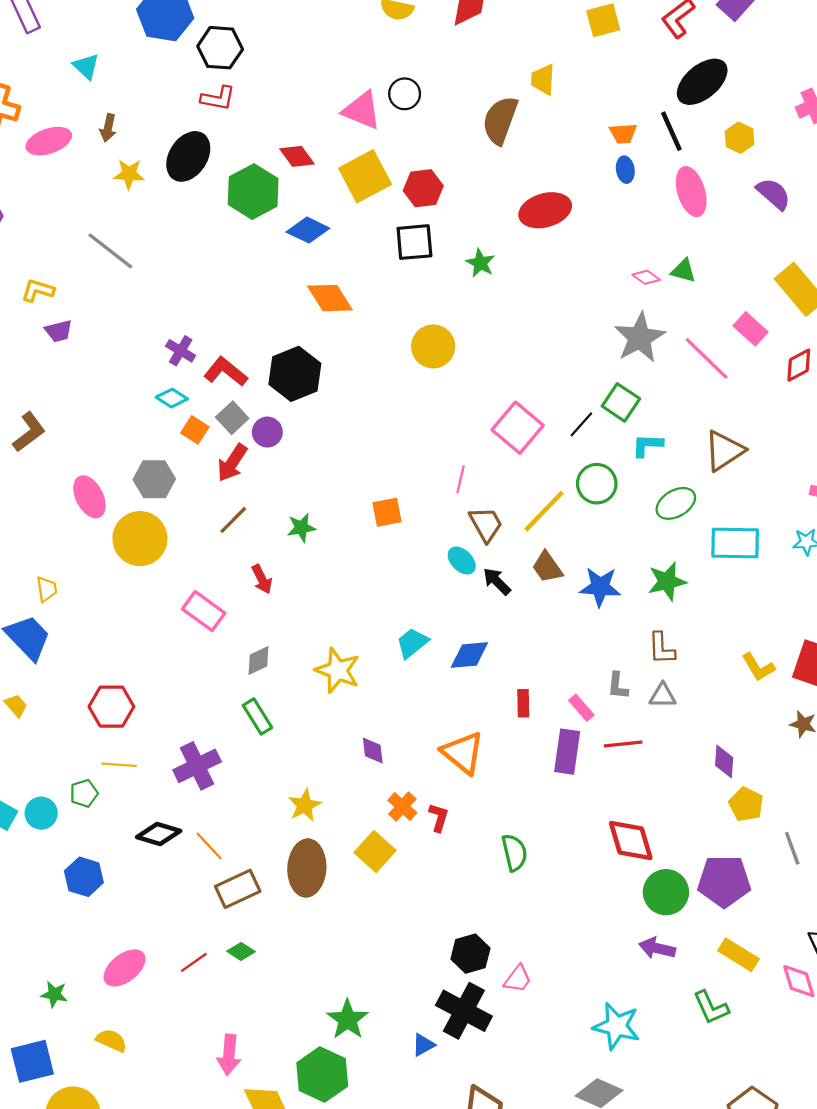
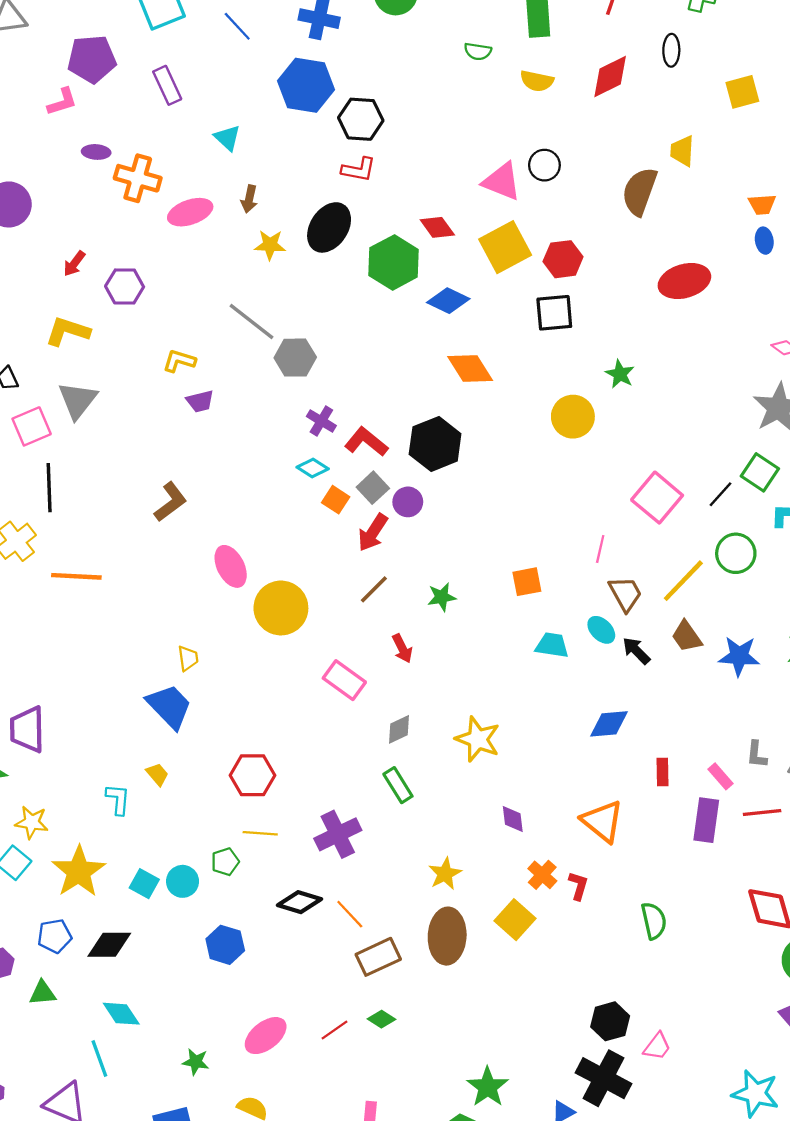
green star: (480, 263) -> (620, 374), moved
gray hexagon: (154, 479) -> (295, 358), moved
cyan trapezoid: (412, 643) -> (552, 645), moved, turned 48

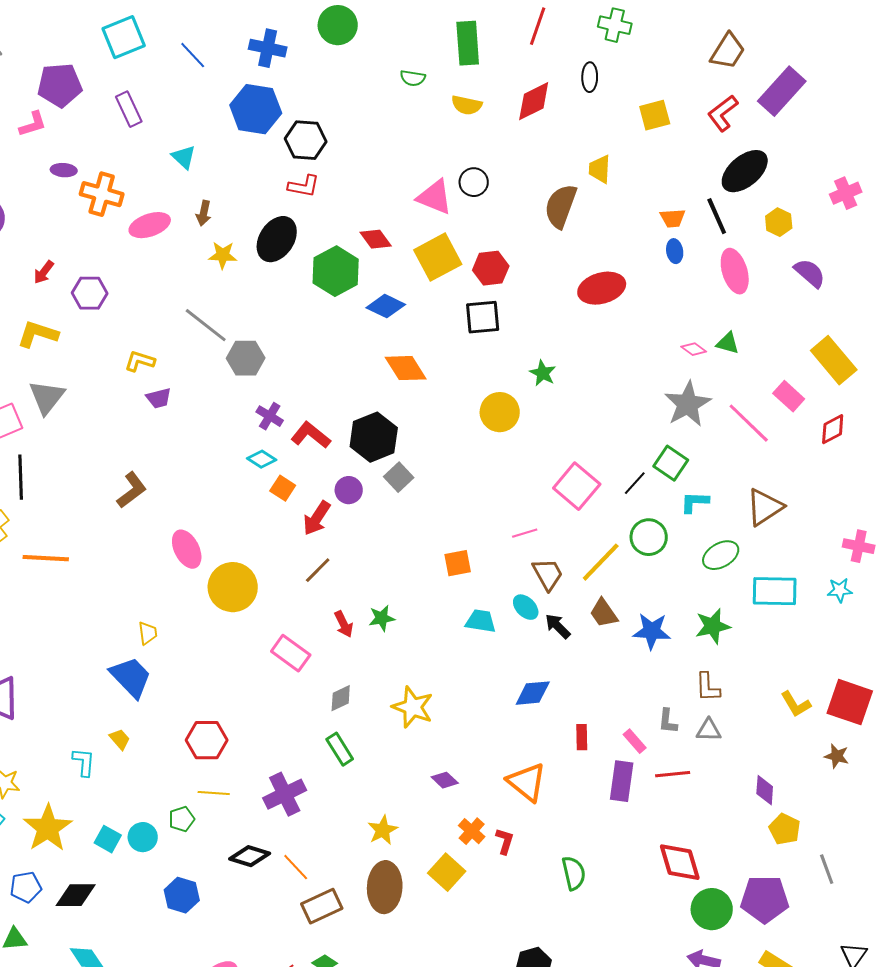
gray square: (373, 488) -> (399, 477), moved
pink line: (600, 549) -> (525, 533), turned 60
green star: (442, 597) -> (382, 618), moved
purple diamond: (513, 819) -> (445, 780), turned -40

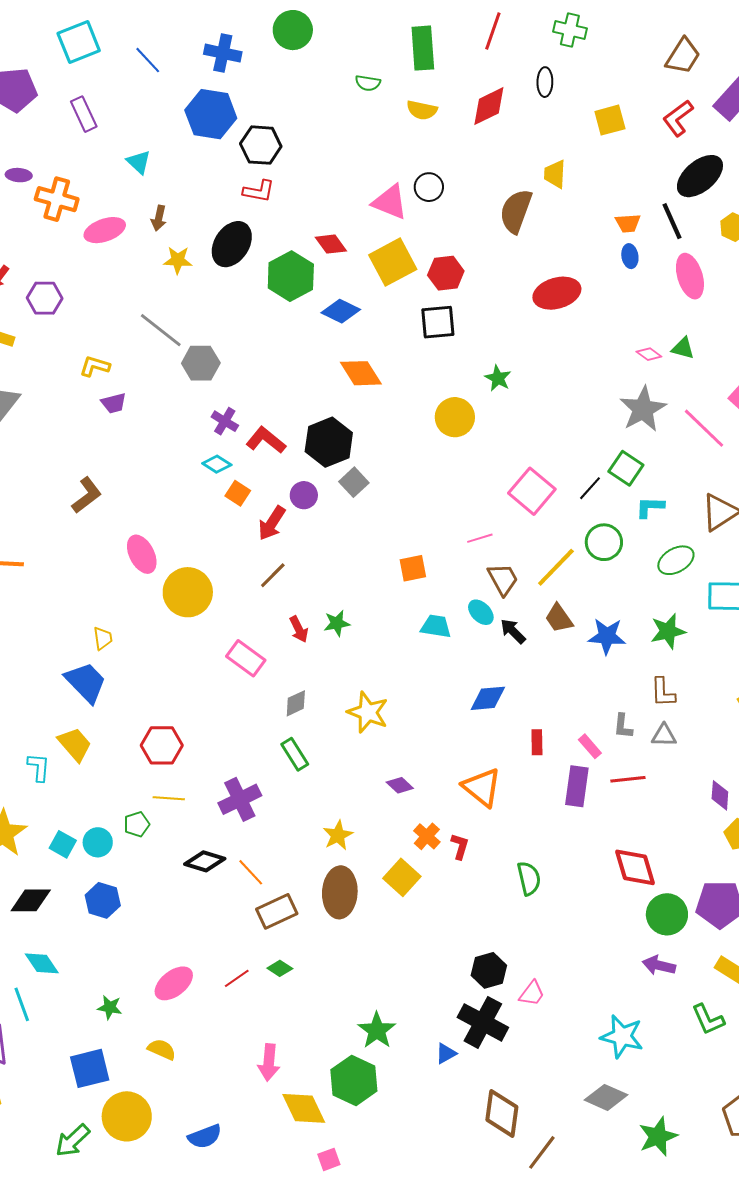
yellow trapezoid: (120, 739) -> (75, 744), size x1.6
blue hexagon: (182, 895) -> (103, 900), moved

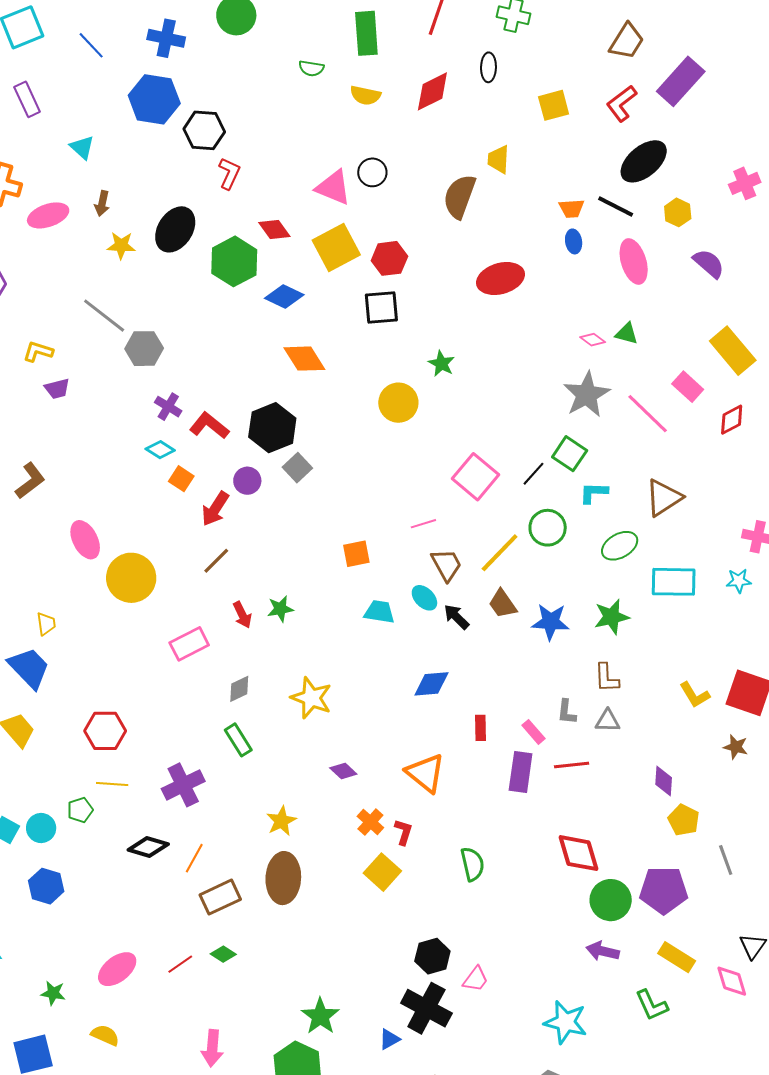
red L-shape: (259, 191) -> (229, 173), moved, turned -76
black line: (672, 221) -> (616, 206), turned -39
pink rectangle: (246, 658) -> (189, 644), turned -63
orange line: (251, 872) -> (194, 858), turned 72
yellow square: (402, 877) -> (382, 872), moved

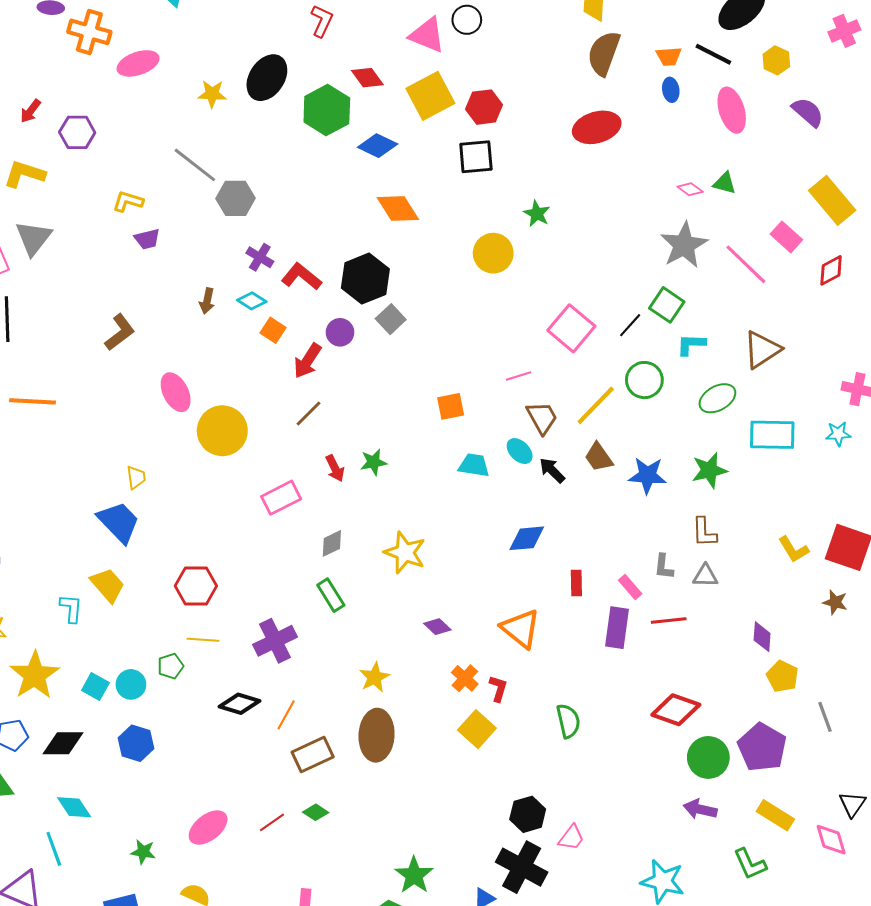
brown semicircle: (459, 196) -> (604, 53), moved
brown arrow: (102, 203) -> (207, 301), moved
red diamond: (579, 853) -> (676, 710), turned -54
purple pentagon: (664, 890) -> (762, 747), turned 30

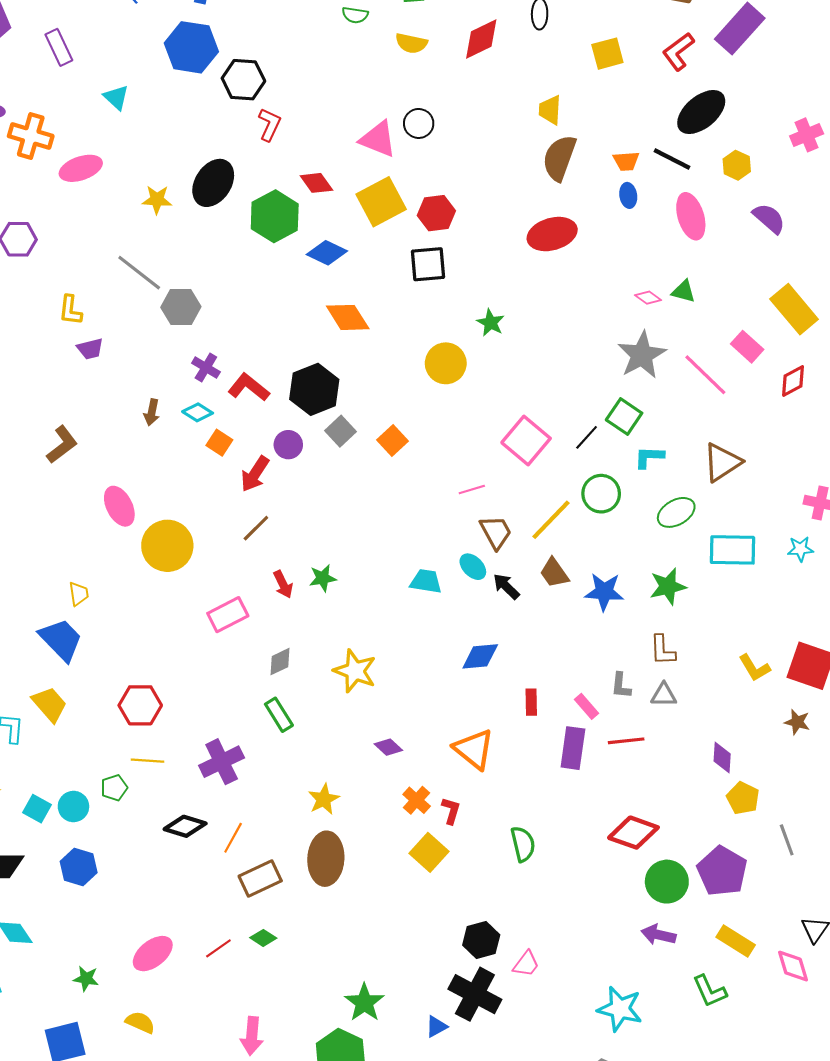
yellow L-shape: (128, 201) -> (70, 310), turned -100
orange square: (451, 406) -> (393, 440), moved, turned -32

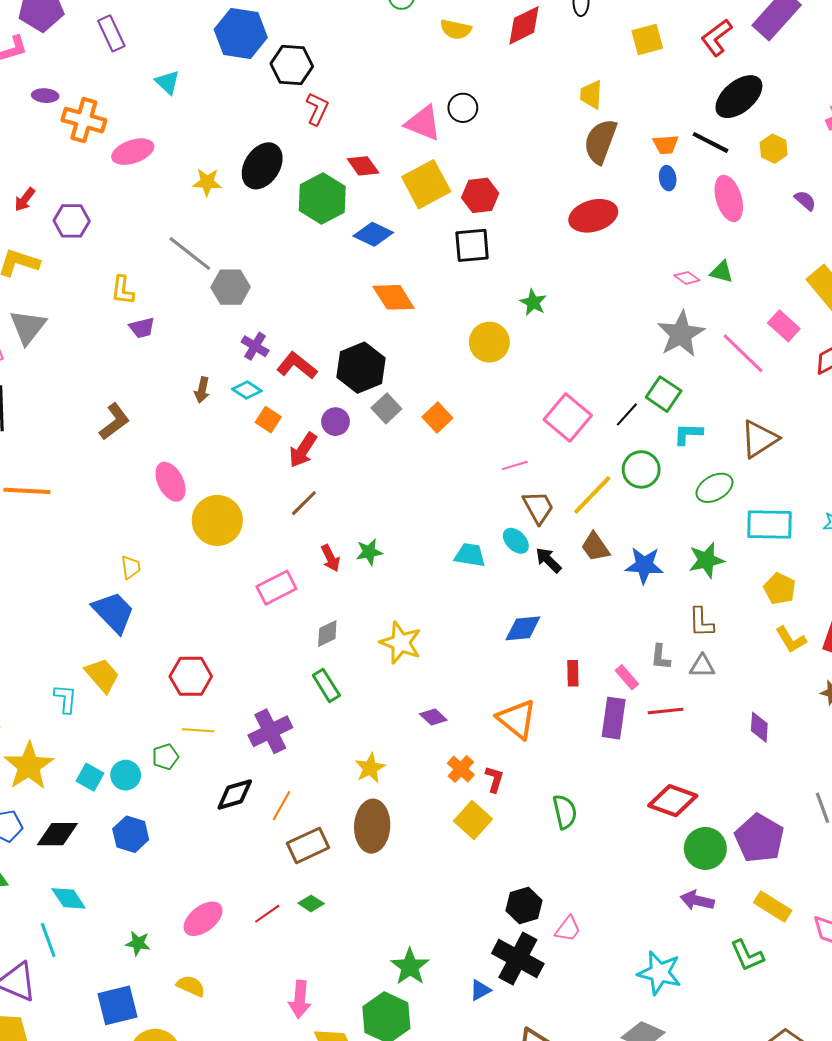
purple semicircle: (769, 218) -> (805, 201), size x0.7
yellow pentagon: (743, 798) -> (780, 589), moved
black diamond: (185, 826) -> (235, 794), turned -33

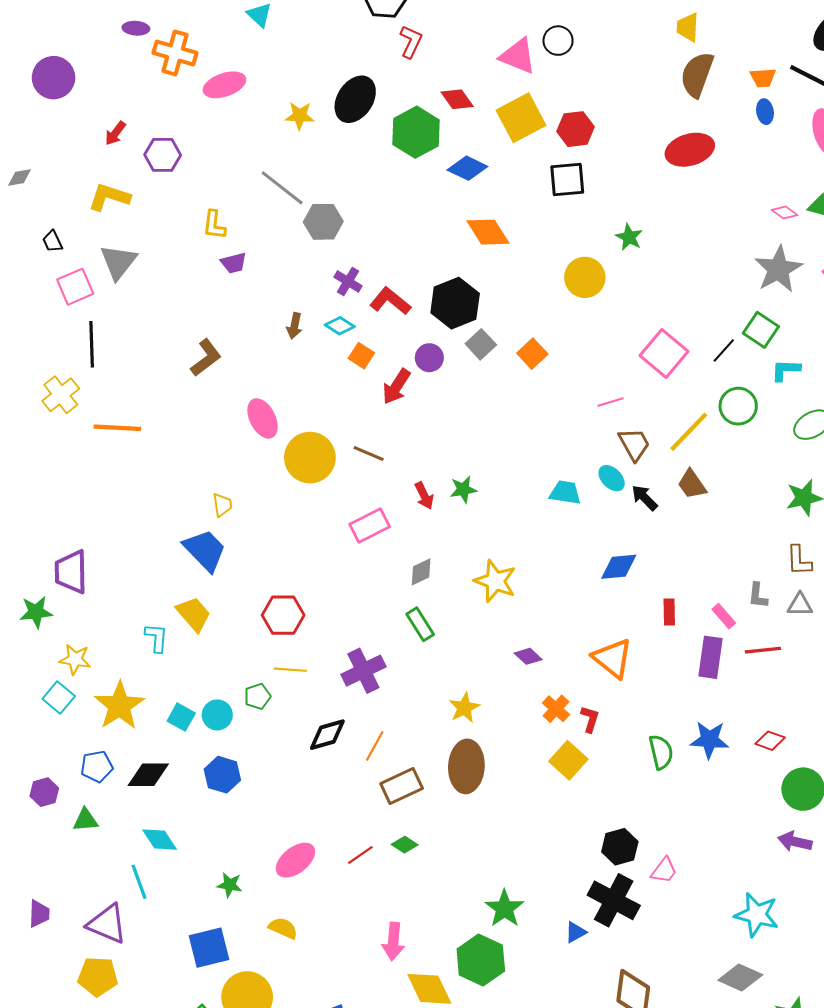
brown line: (304, 503) -> (369, 453), moved, turned 68
blue star: (644, 565) -> (709, 740), moved
red diamond: (673, 801) -> (770, 741), size x0.6

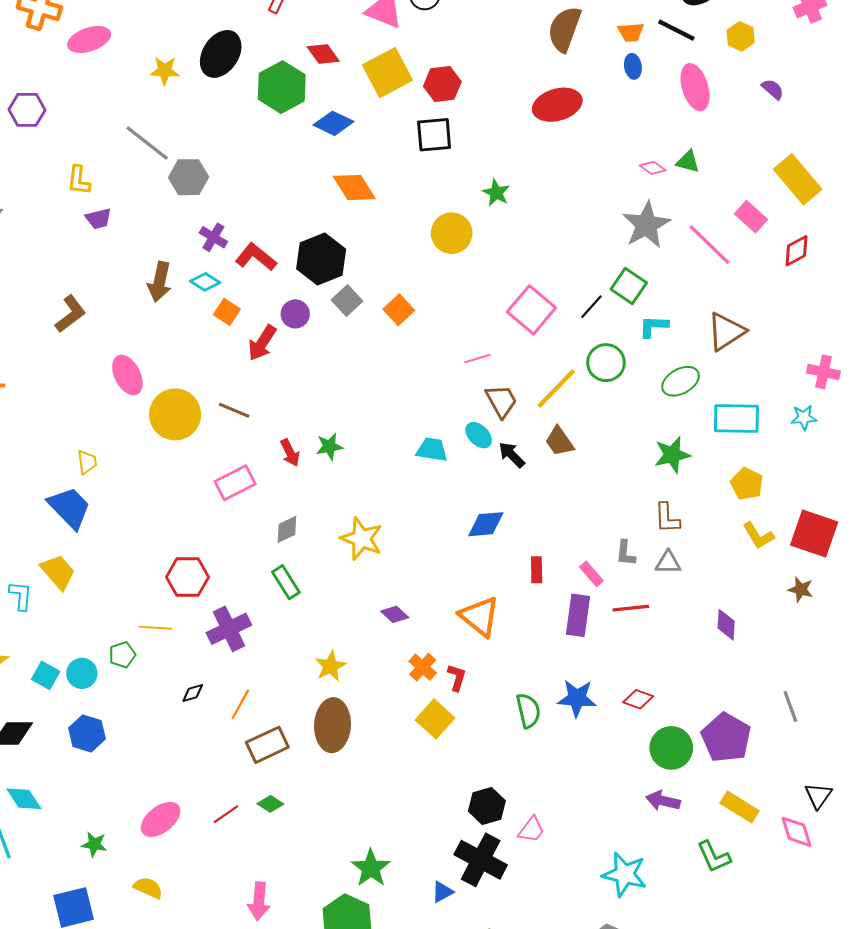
brown arrow: (294, 326) -> (160, 282), size x1.5
red hexagon: (283, 615) -> (188, 577), moved
black diamond: (327, 735) -> (193, 693), size x0.6

